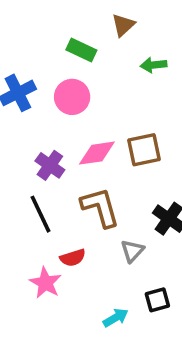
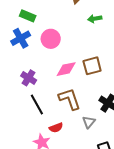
green rectangle: (81, 50) -> (28, 16), moved
purple cross: (50, 165) -> (29, 78), moved

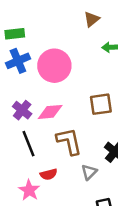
green rectangle: (28, 16) -> (15, 34), moved, turned -35
pink circle: (51, 39) -> (54, 66), size x1.4
pink diamond: (66, 69) -> (50, 112), moved

